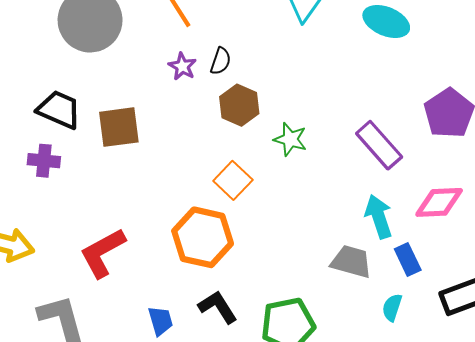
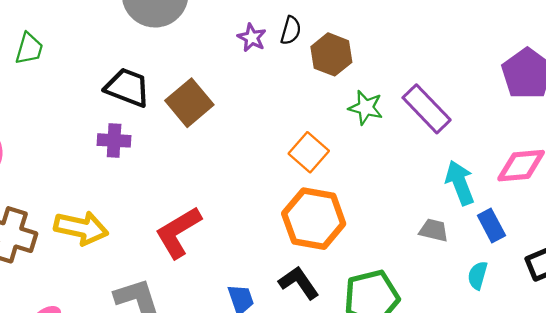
brown hexagon: (239, 105) -> (331, 54), moved
brown square: (119, 127) -> (189, 103), turned -30
purple rectangle: (379, 145) -> (427, 109), moved
orange hexagon: (203, 237) -> (314, 219), moved
gray trapezoid: (351, 262) -> (434, 230), size x0.7

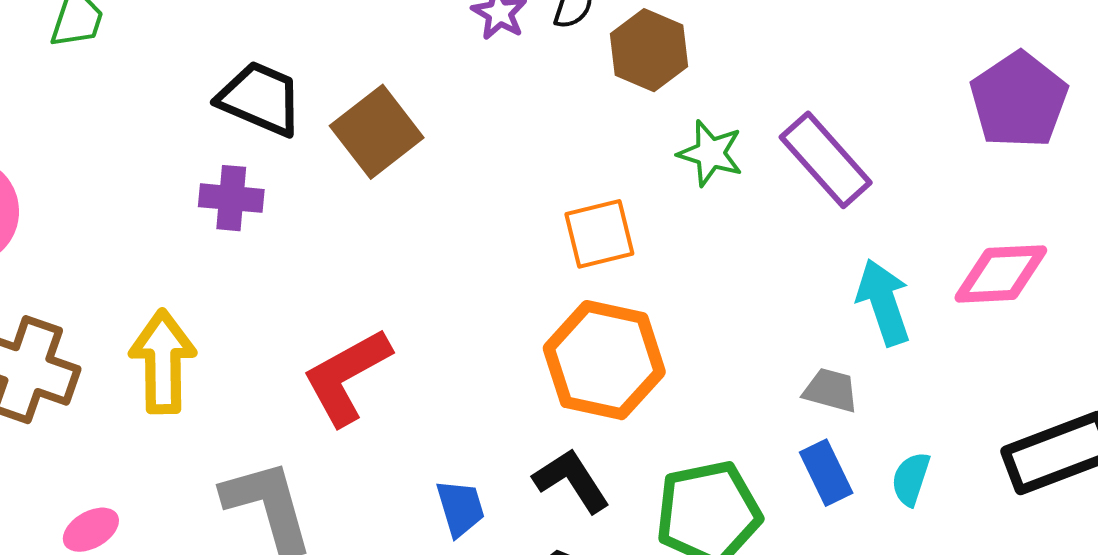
orange square: (309, 152) -> (599, 234), turned 33
blue rectangle: (491, 225) -> (826, 473), moved
yellow arrow: (81, 228) -> (163, 362), turned -105

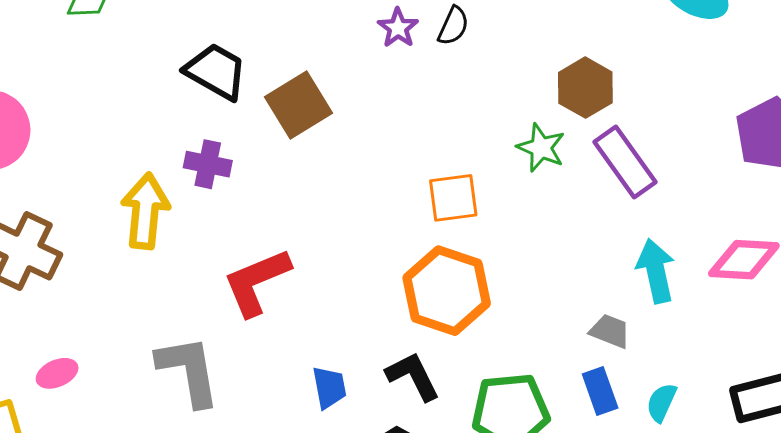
brown hexagon: (649, 50) -> (585, 88), moved
purple cross: (231, 198) -> (208, 164), moved
yellow arrow: (163, 362) -> (145, 211), moved

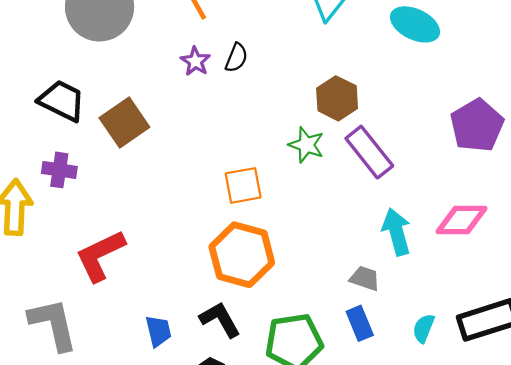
cyan semicircle: (661, 402) -> (424, 328), moved

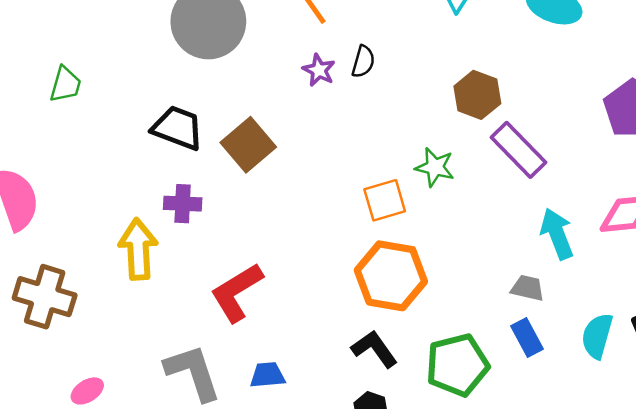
green star: (306, 145) -> (435, 167), moved
cyan semicircle: (424, 328) -> (597, 336), size x1.4
blue trapezoid: (158, 331) -> (267, 375), moved, turned -76

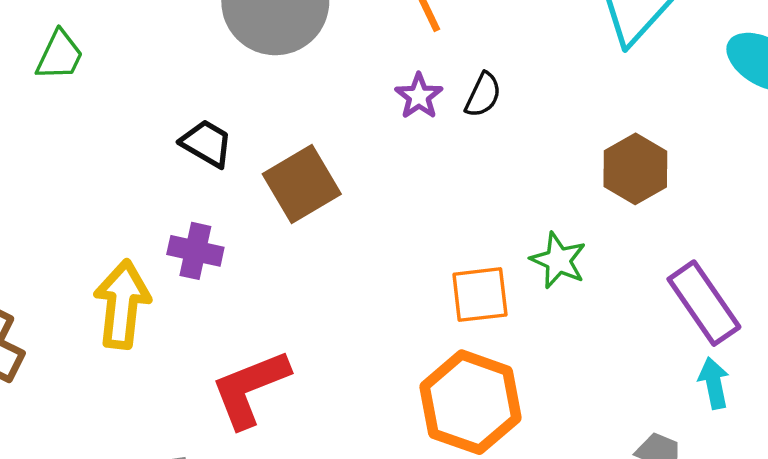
black trapezoid: (178, 128) -> (207, 143), size x0.7
purple rectangle: (518, 150) -> (704, 303), moved
cyan arrow: (557, 234) -> (714, 383), size x0.7

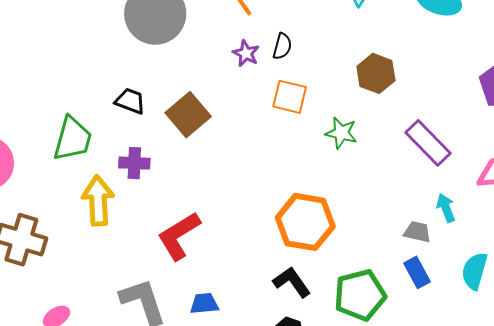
green trapezoid: (60, 55) -> (73, 139), moved, size x1.5
orange square: (480, 295) -> (290, 97), moved, turned 30
cyan arrow: (714, 383) -> (446, 208), moved

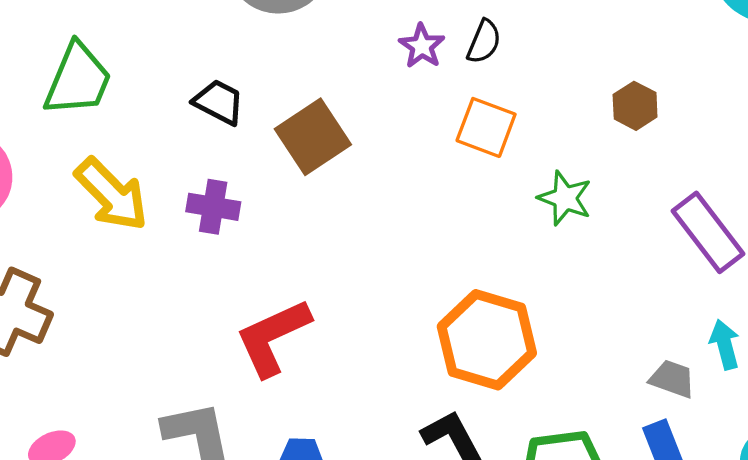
brown hexagon: (376, 73) -> (635, 106), size x0.7
green trapezoid: (73, 139) -> (78, 80), moved
yellow arrow: (98, 201) -> (112, 194), moved, turned 132

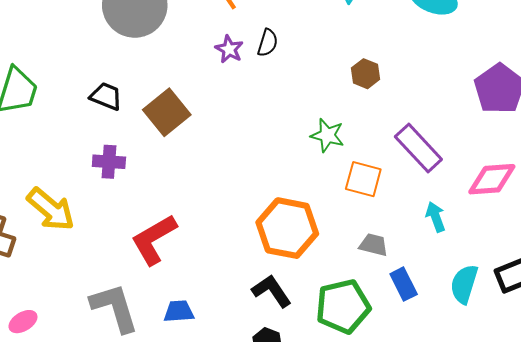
orange square: (486, 127) -> (363, 179), moved
yellow arrow: (112, 194) -> (51, 209), moved
gray trapezoid: (672, 379) -> (374, 245), moved

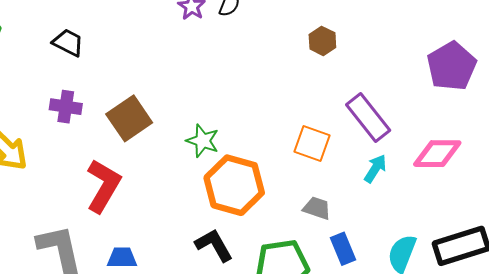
brown square: (167, 112) -> (129, 118), moved
green star: (327, 135) -> (203, 141), moved
cyan arrow: (436, 217) -> (375, 169), moved, turned 48
red L-shape: (154, 239) -> (103, 186), turned 146

